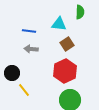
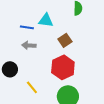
cyan triangle: (59, 24) -> (46, 20), moved
yellow line: (24, 90) -> (32, 87), moved

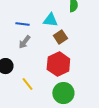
cyan triangle: (46, 20) -> (50, 20), moved
gray arrow: (29, 45) -> (24, 42), turned -56

